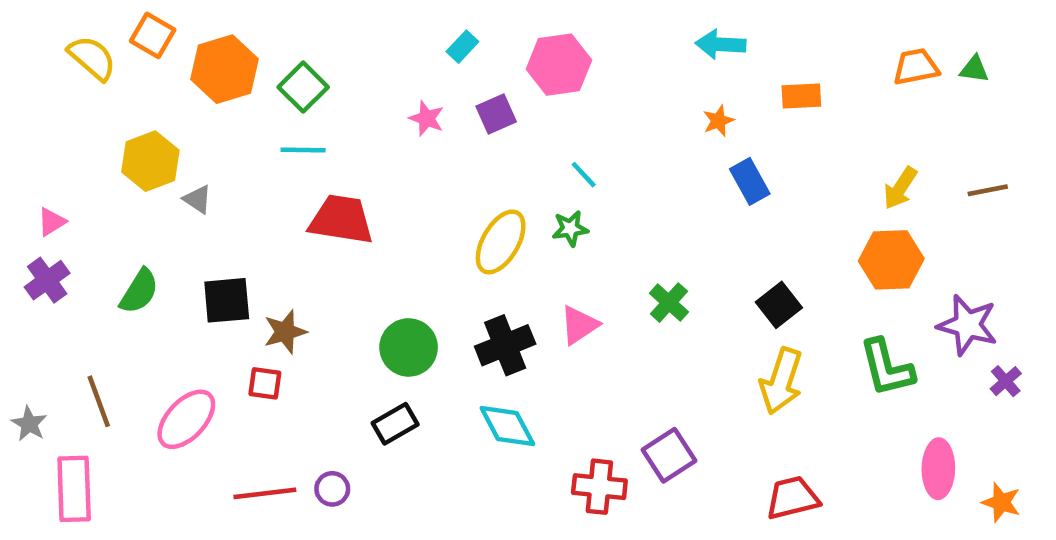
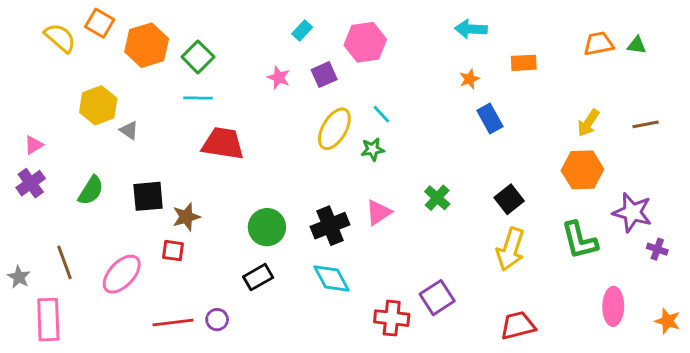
yellow ellipse: (501, 242) -> (334, 129), moved
purple cross: (1006, 381) -> (657, 249), turned -30
orange star: (1001, 502) -> (668, 321), moved

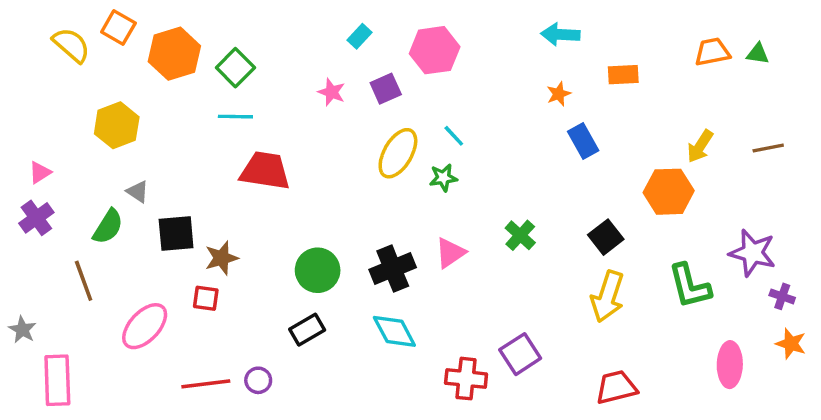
gray triangle: (129, 130) -> (138, 192), moved
orange hexagon: (582, 170) -> (669, 192), moved
brown line: (64, 262) -> (84, 281), moved
orange star: (668, 321) -> (791, 344), moved

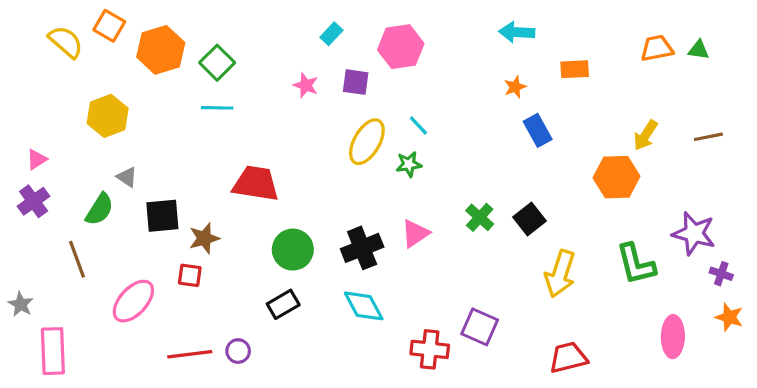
purple square: (386, 89) -> (356, 82), turned 32
red trapezoid: (265, 171) -> (256, 184), moved
black square: (606, 237) -> (530, 219), moved
purple square: (520, 354) -> (480, 327), turned -33

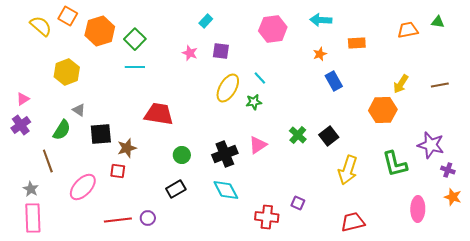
pink hexagon: (401, 47) -> (273, 29), moved
green triangle: (699, 50) -> (438, 22), moved
green circle: (293, 250) -> (182, 155), size x0.7
gray star: (21, 304) -> (31, 189), moved
purple square: (480, 327) -> (298, 203), size x0.6

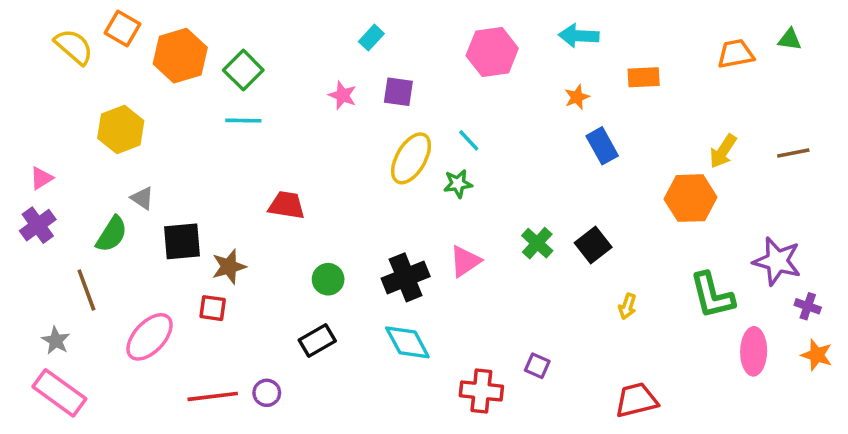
red trapezoid: (159, 114) -> (287, 205), size x0.7
yellow arrow: (348, 170) -> (627, 306), size x0.5
pink ellipse: (418, 209) -> (754, 351), moved
pink rectangle: (33, 218) -> (59, 393), turned -52

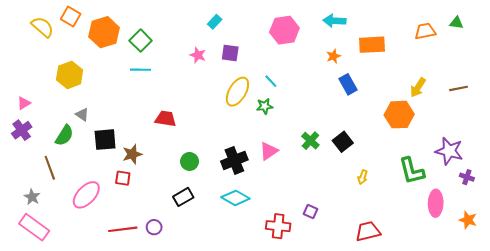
orange rectangle: (644, 77) -> (372, 45), size x1.4
cyan diamond: (407, 342) -> (235, 198), turned -32
orange star: (817, 355) -> (468, 220), moved

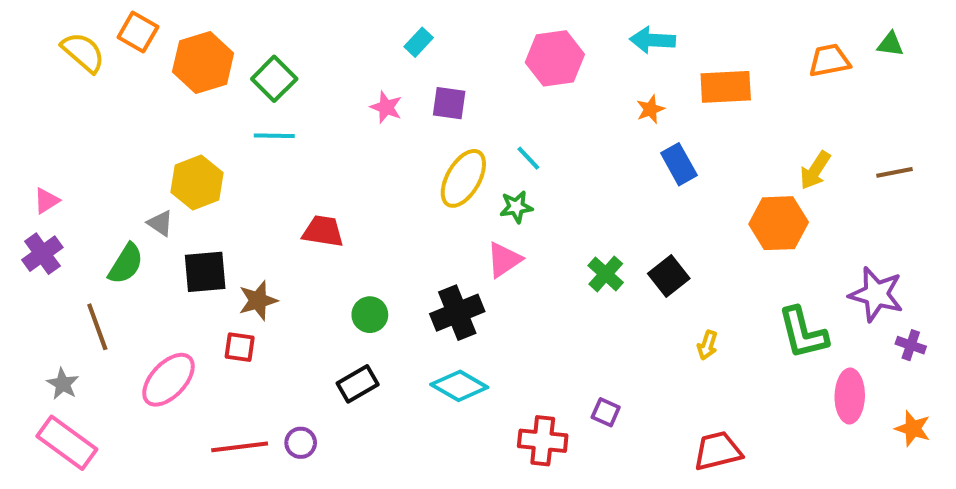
yellow hexagon: (70, 75) -> (197, 182), moved
pink triangle: (269, 151) -> (504, 260), moved

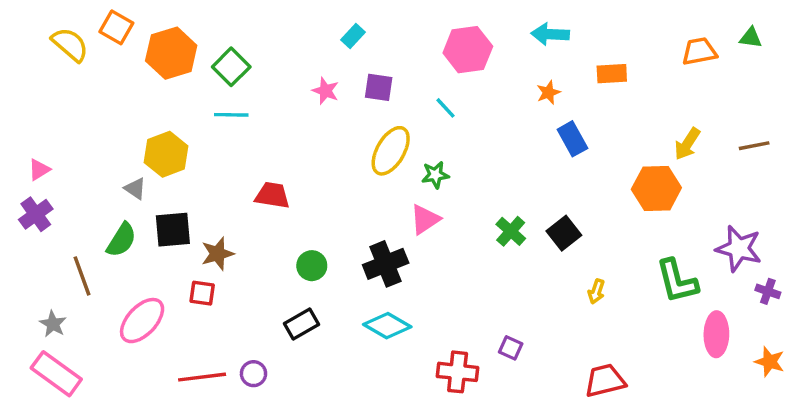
orange rectangle: (726, 87) -> (612, 74), size x0.7
cyan line: (528, 158) -> (446, 108), moved
green semicircle: (126, 264) -> (121, 240), moved

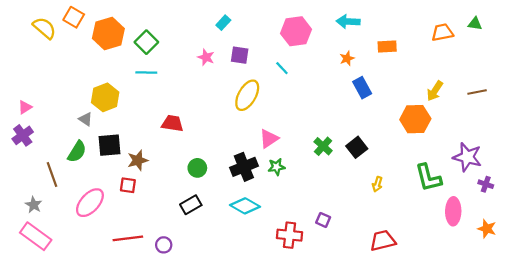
green star: (435, 175) -> (276, 167), moved
purple circle: (253, 374) -> (164, 245), moved

